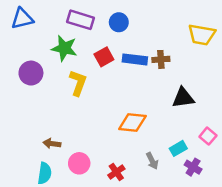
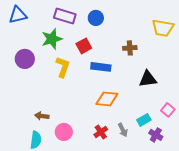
green star: (64, 48) -> (52, 39), turned -30
blue rectangle: (135, 59) -> (101, 67), moved
red cross: (116, 172) -> (101, 132), moved

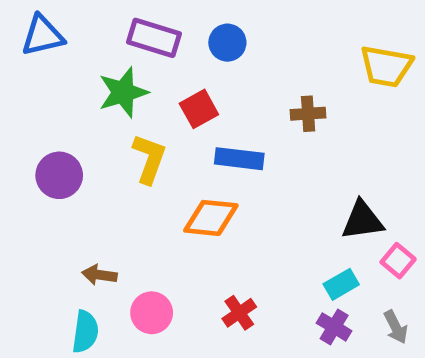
purple circle: (25, 59) -> (59, 175), moved
black triangle: (148, 79) -> (363, 220), moved
orange diamond: (107, 99) -> (211, 218), moved
gray arrow: (123, 130) -> (396, 327), moved
purple cross: (156, 135) -> (334, 327), moved

